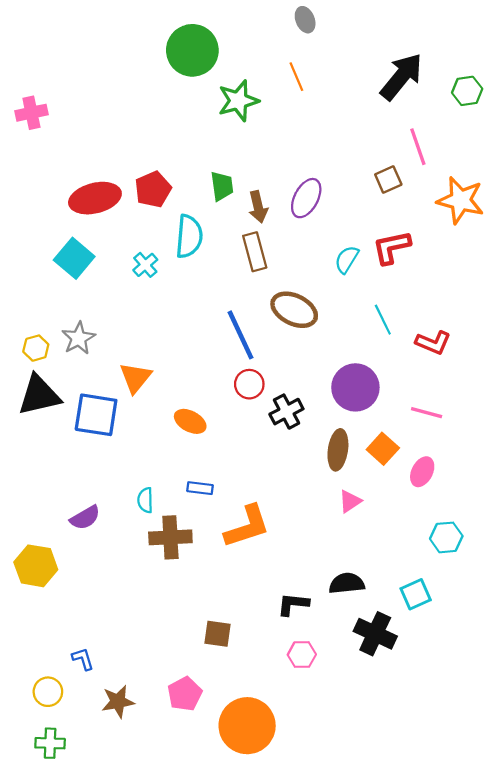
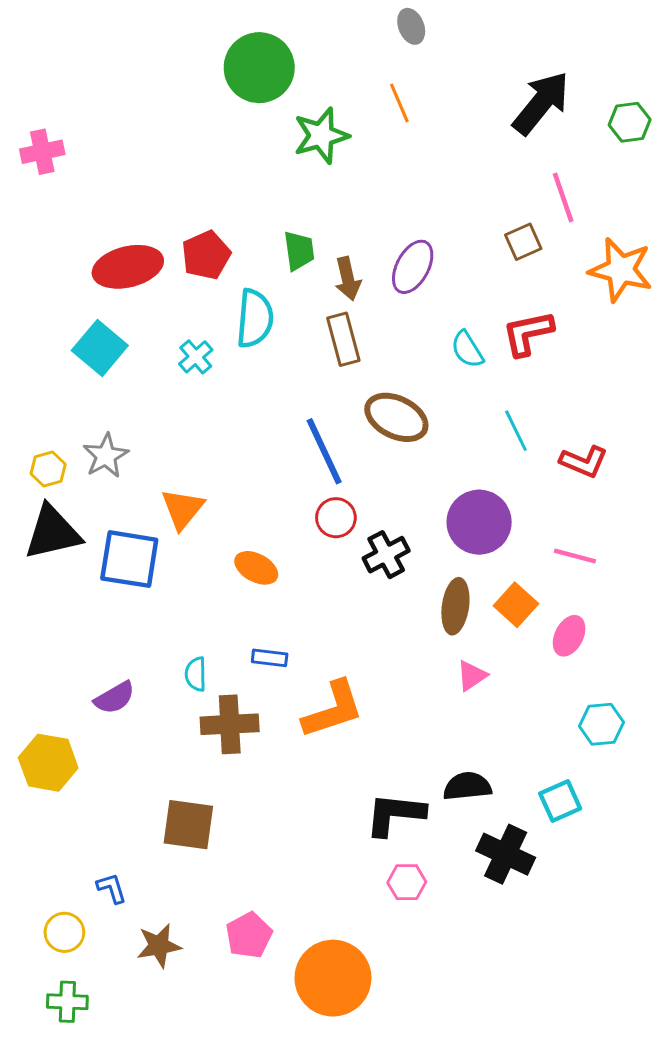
cyan semicircle: (347, 259) -> (467, 349), turned -64
black L-shape: (293, 604) -> (395, 814), size x1.4
brown square: (218, 634) -> (188, 825), moved, size x1.4

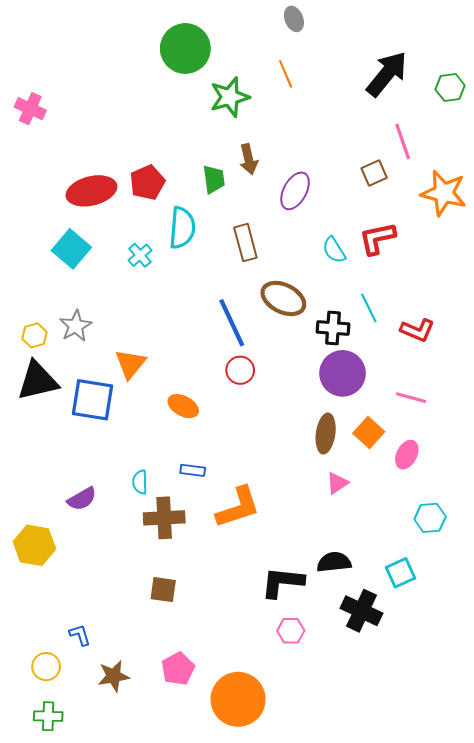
pink cross: (42, 152) -> (30, 109), turned 36
brown arrow: (348, 279) -> (249, 159), moved
black cross: (386, 555) -> (333, 328), moved, turned 32
brown square: (188, 825) -> (163, 590), moved, size x0.7

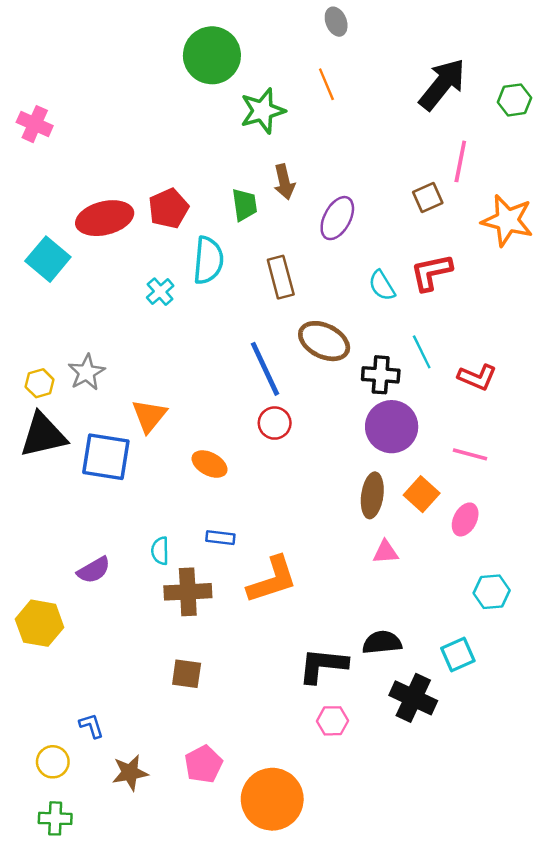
pink line: (403, 141) -> (460, 161), turned 30
cyan square: (71, 249) -> (48, 259), moved
pink triangle: (337, 483) -> (386, 552), turned 30

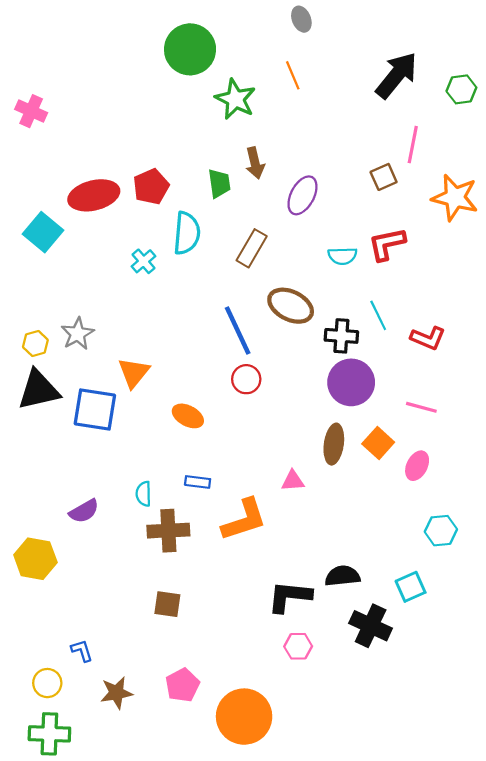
green star: (263, 111) -> (235, 99), turned -30
brown rectangle: (281, 277) -> (252, 248), turned 45
cyan semicircle: (382, 286) -> (342, 256), turned -60
pink triangle: (386, 552) -> (293, 481), moved
green cross: (55, 818) -> (49, 734), size x1.4

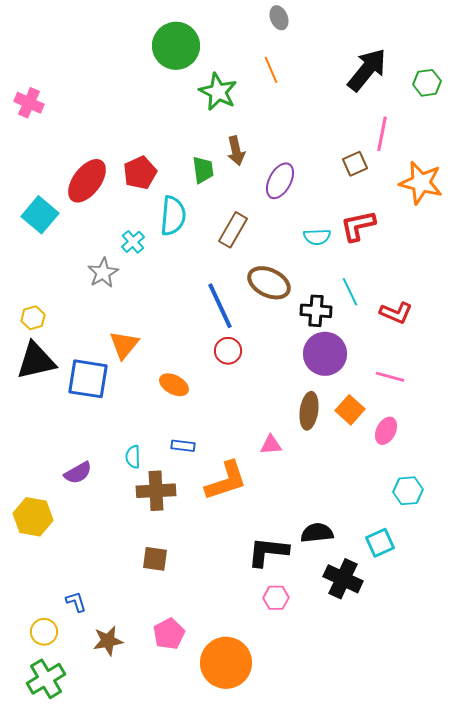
red ellipse: (94, 195) -> (87, 181), turned -39
gray star: (78, 334) -> (103, 273), moved
green cross: (49, 734) -> (46, 679), turned -33

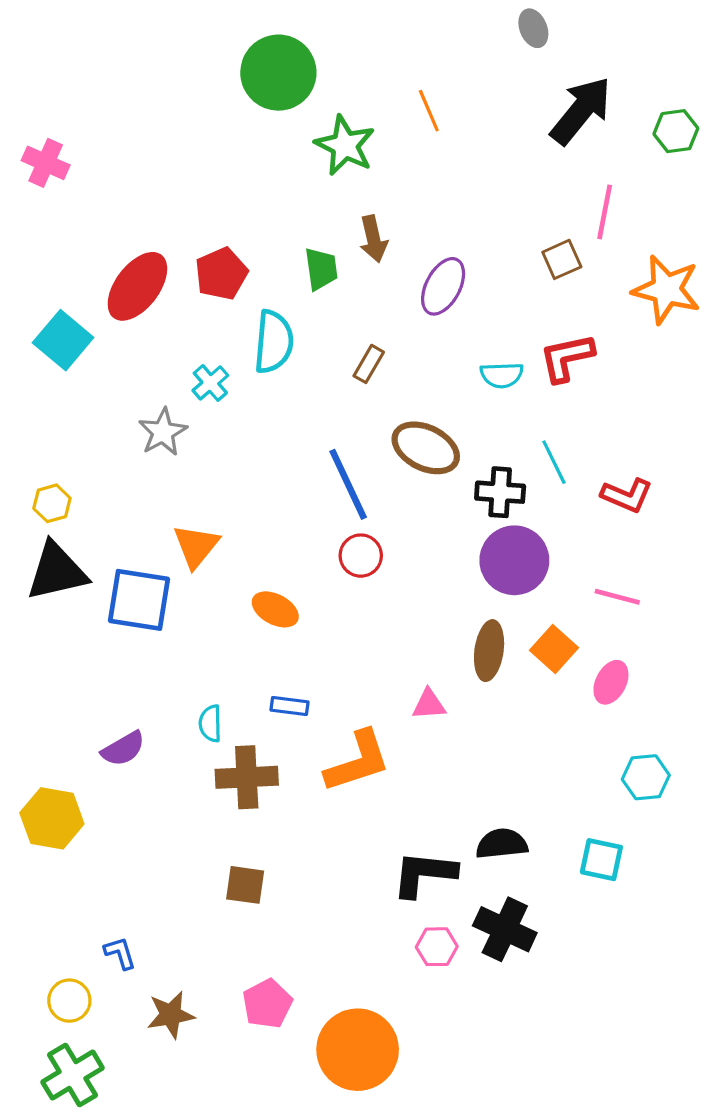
gray ellipse: (279, 18) -> (533, 28), moved
brown rectangle: (233, 230) -> (369, 364), size x0.7
cyan square: (380, 543) -> (601, 860), turned 36
black cross: (343, 579) -> (505, 929), moved

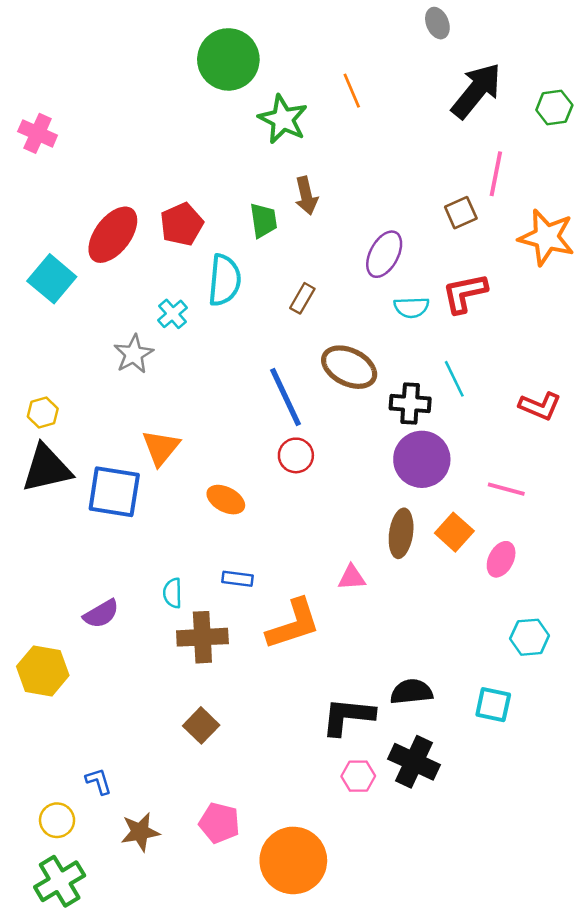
purple ellipse: (443, 286) -> (384, 254), moved
red L-shape: (627, 495) -> (540, 406), moved
brown square: (245, 885) -> (201, 725), turned 36
pink pentagon: (267, 1004) -> (219, 823), turned -30

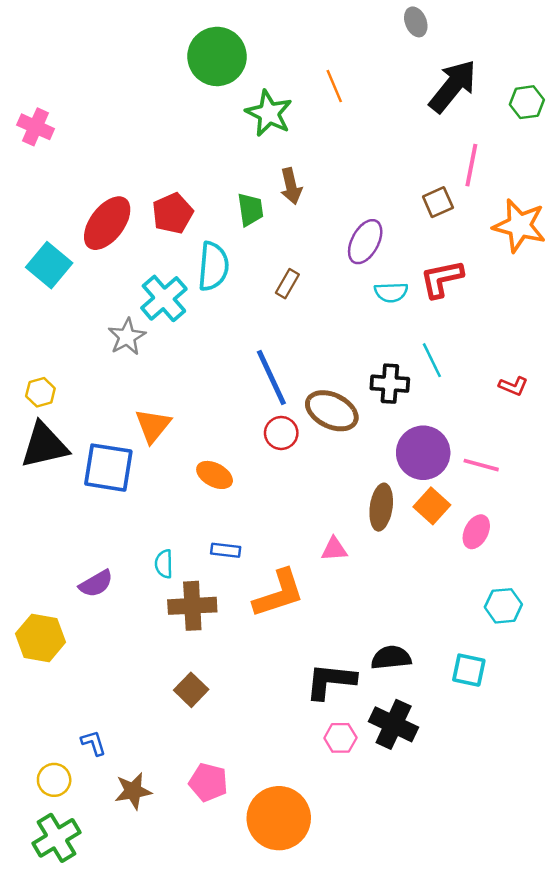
cyan cross: (173, 314) -> (164, 298), size x1.6
brown ellipse: (349, 367) -> (332, 411), moved
red L-shape: (540, 406) -> (513, 386), size x0.7
purple circle: (422, 459) -> (423, 453), moved

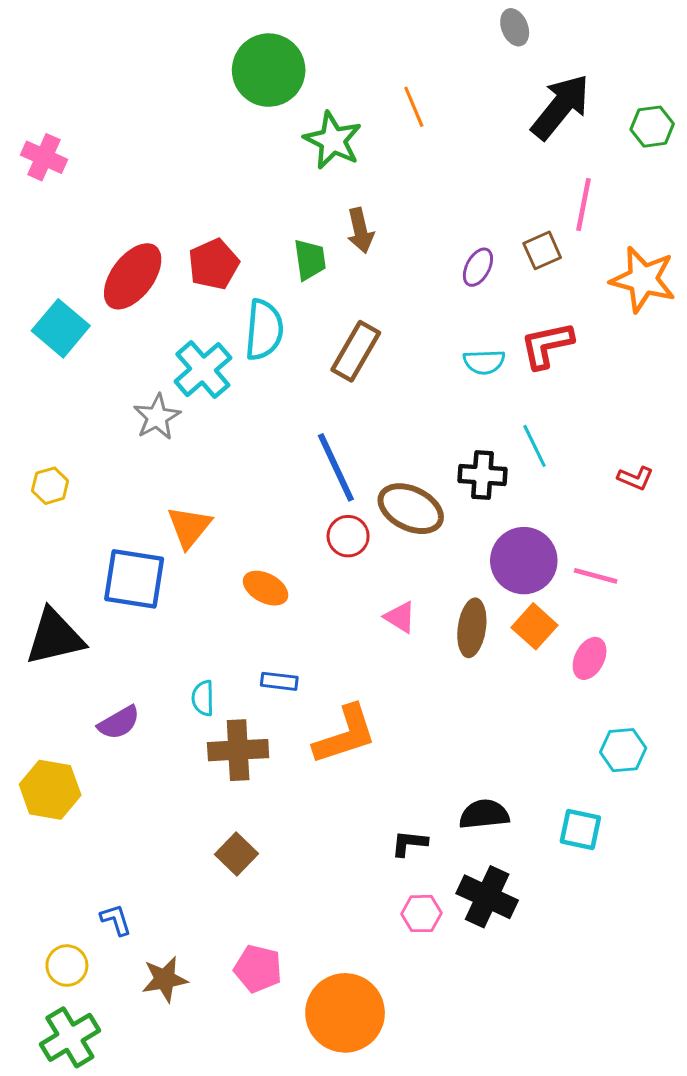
purple ellipse: (365, 242) -> (478, 267), moved, size x0.7
brown rectangle: (287, 284) -> (356, 351), size x1.6
black triangle: (44, 445) -> (55, 637), moved
pink triangle: (334, 549) -> (400, 617), moved, turned 36
black L-shape: (331, 681) -> (409, 843), size x0.6

